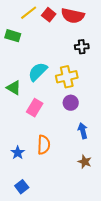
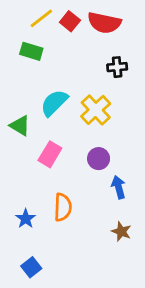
green rectangle: (13, 36) -> (31, 51), moved
yellow cross: (67, 77) -> (96, 110), turned -30
purple circle: (71, 103) -> (99, 159), moved

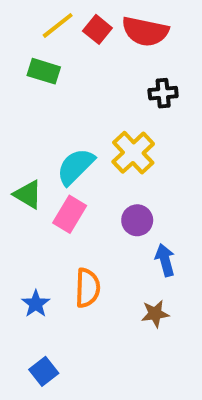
cyan semicircle: (54, 103) -> (76, 167), moved
green triangle: (20, 126) -> (28, 194), moved
brown star: (121, 232) -> (155, 314), moved, turned -30

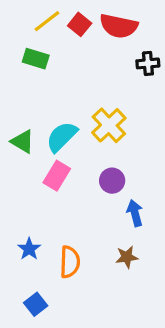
black cross: (163, 93) -> (148, 63), moved
green triangle: (28, 194) -> (23, 142), moved
orange semicircle: (87, 288) -> (70, 262), moved

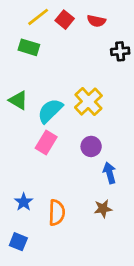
red semicircle: (119, 26) -> (96, 21), size x0.6
green triangle: (23, 142) -> (18, 100), moved
blue square: (36, 304) -> (18, 242), moved, turned -30

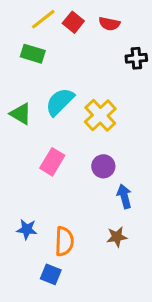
cyan semicircle: (50, 111) -> (60, 102), moved
blue star: (24, 202) -> (27, 229), turned -30
blue square: (18, 242) -> (51, 274), moved

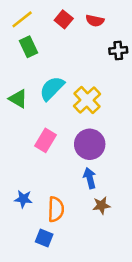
yellow line: (43, 19) -> (22, 19), moved
green rectangle: (33, 54) -> (29, 47), turned 48
purple circle: (103, 166) -> (90, 144), size x1.5
blue arrow: (124, 196) -> (90, 178), moved

